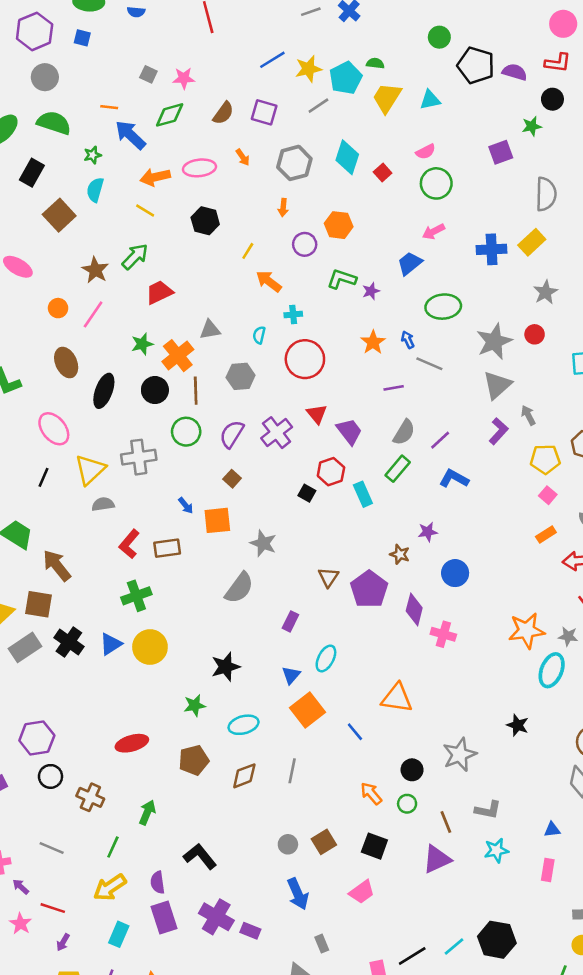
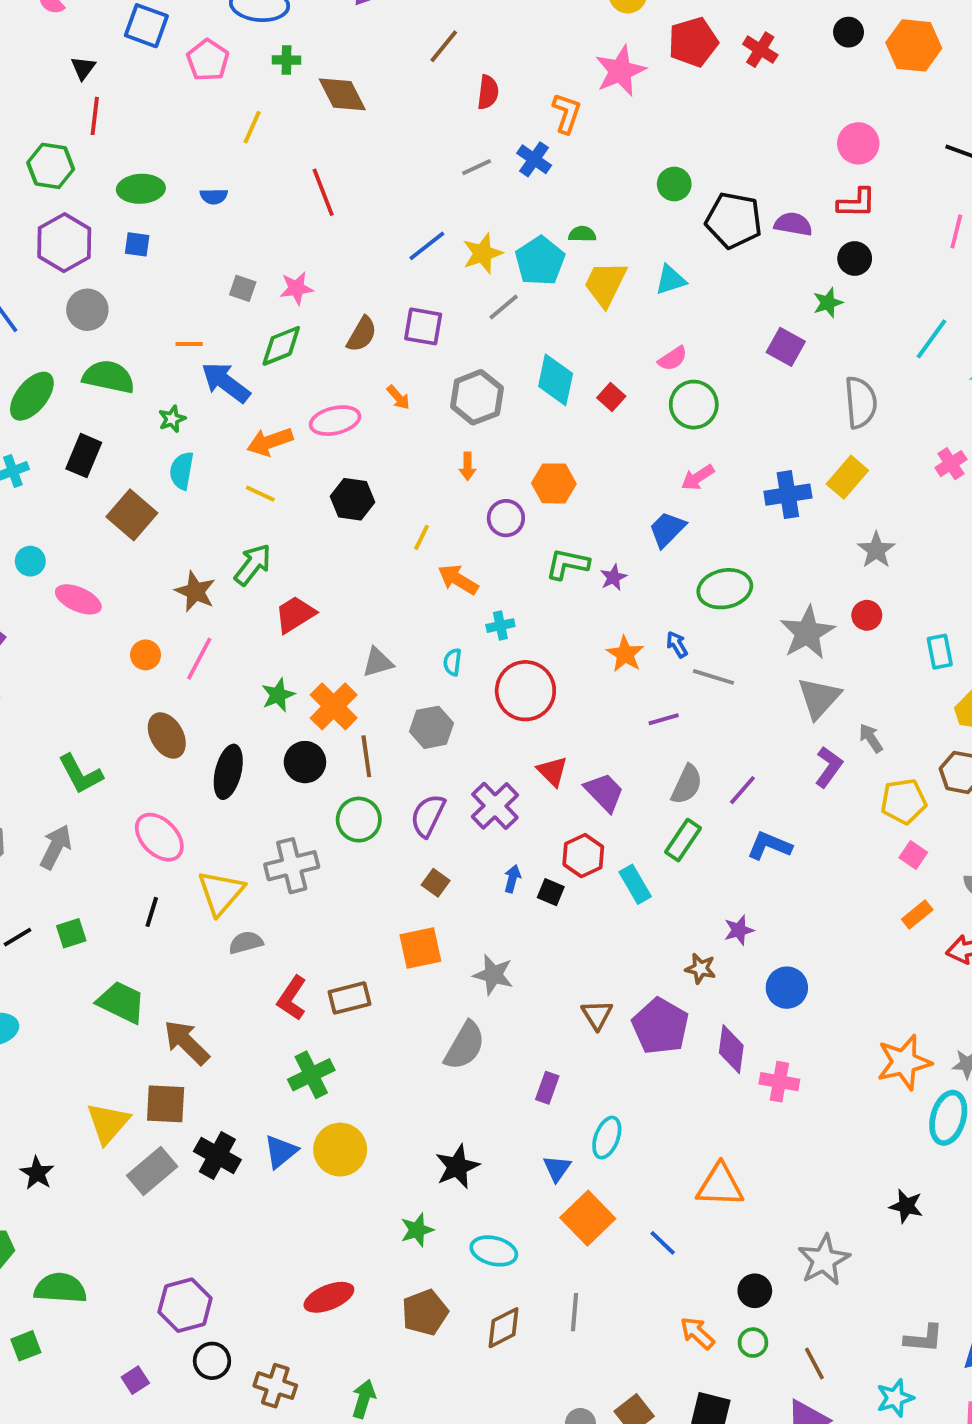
purple square: (501, 152) -> (786, 347), turned -35
blue arrow: (186, 506) -> (512, 879), moved, turned -120
cyan ellipse: (244, 725) -> (494, 1251), turned 36
gray L-shape: (488, 810) -> (924, 1338), moved

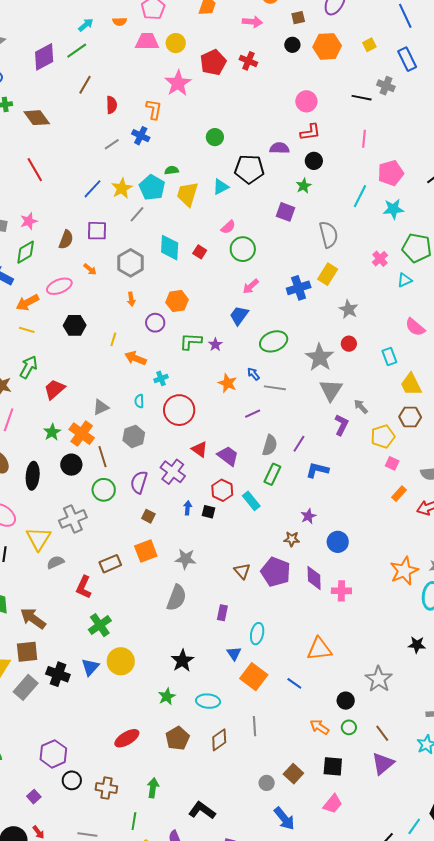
black pentagon: (734, 220) -> (249, 169), moved
brown rectangle: (349, 998) -> (110, 564), moved

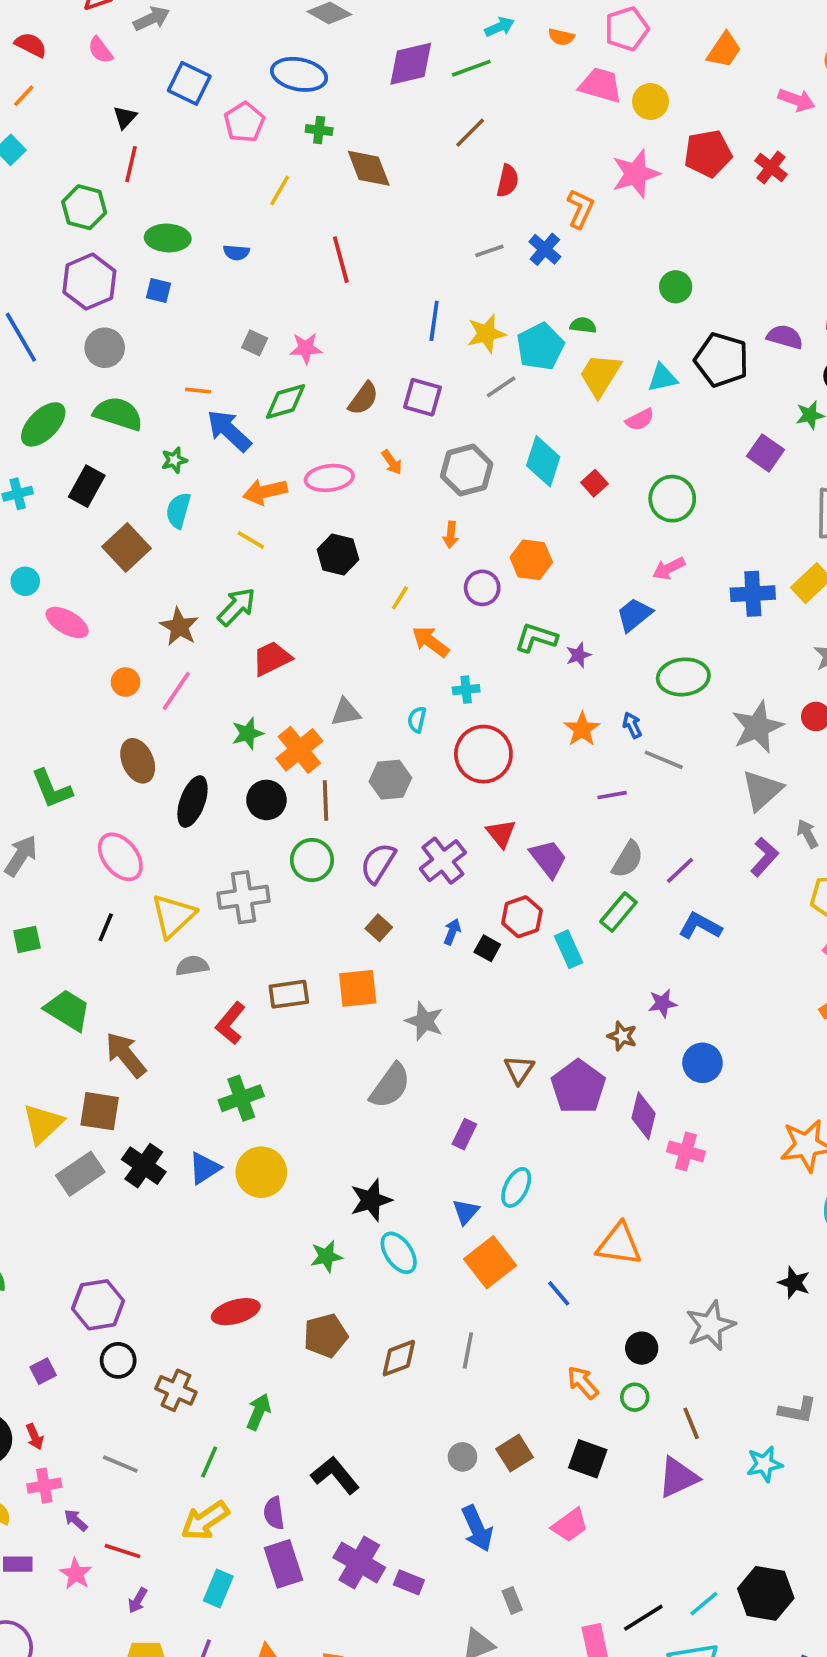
blue line: (92, 189) -> (434, 321), turned -50
pink semicircle: (228, 227) -> (640, 420), moved
cyan ellipse: (208, 701) -> (399, 1253), moved, turned 35

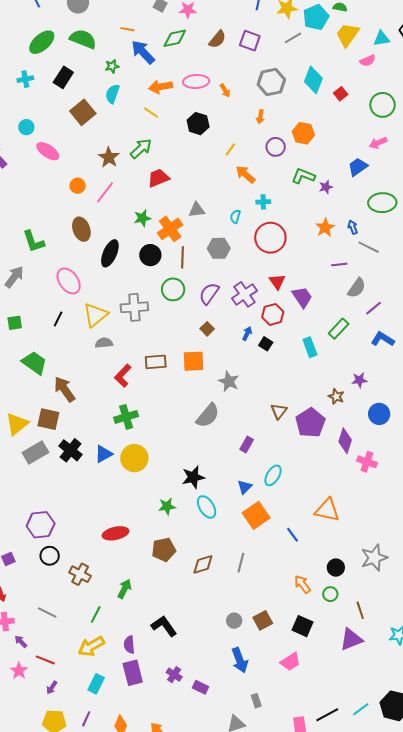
orange arrow: (392, 462) -> (225, 90), moved
gray semicircle: (628, 859) -> (357, 288), moved
red hexagon: (522, 917) -> (273, 314), moved
purple cross: (359, 1562) -> (174, 675), size x0.6

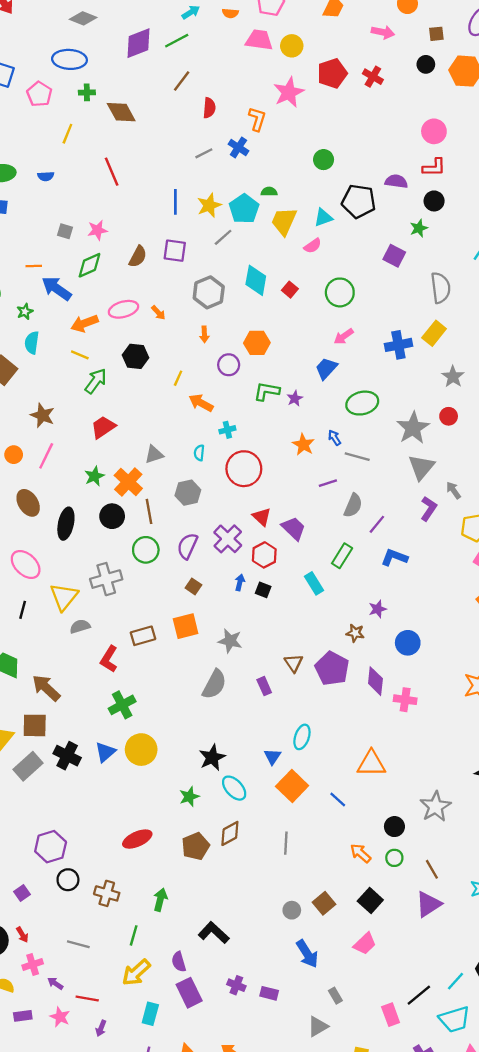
green arrow: (141, 149) -> (96, 381), moved
purple rectangle: (247, 444) -> (264, 686), moved, turned -42
brown diamond: (203, 564) -> (230, 833), moved
black square: (303, 626) -> (370, 900), turned 30

